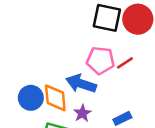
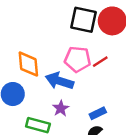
orange diamond: (55, 98) -> (28, 64), moved

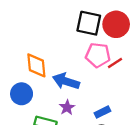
pink pentagon: (77, 59) -> (98, 55), moved
red line: (100, 62) -> (115, 63), moved

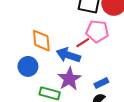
red line: (115, 63) -> (83, 43), moved
purple star: (67, 107) -> (69, 79), size x1.6

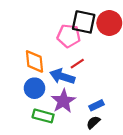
pink pentagon: (97, 31) -> (69, 36), moved
blue circle: (28, 66) -> (34, 88), moved

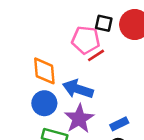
black square: (84, 22) -> (104, 23), size x0.6
red line: (77, 64) -> (96, 55), moved

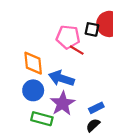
black square: (104, 23) -> (92, 29), moved
red line: (96, 55) -> (77, 50), turned 64

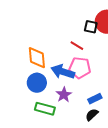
pink pentagon: (68, 37) -> (80, 68), moved
purple star: (63, 103) -> (64, 95), size x0.7

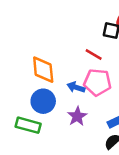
blue arrow: (63, 72) -> (76, 87), size x0.6
green rectangle: (45, 109) -> (28, 125), moved

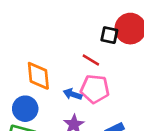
blue circle: (43, 101) -> (25, 109), moved

